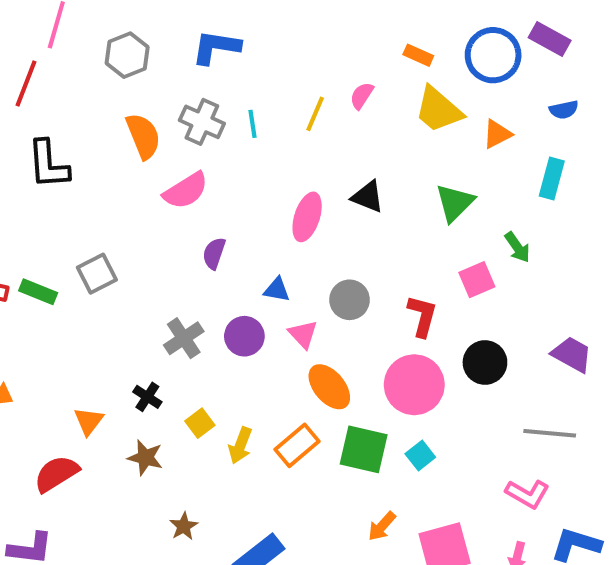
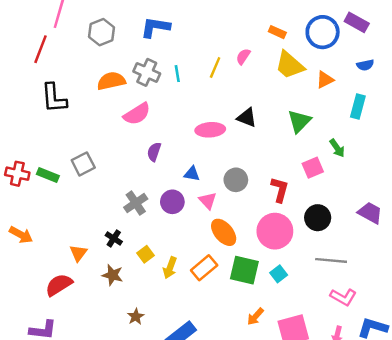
orange semicircle: (143, 136) -> (111, 81), turned -80
pink ellipse: (307, 217) -> (210, 130), turned 68
gray line: (550, 433) -> (331, 260), moved

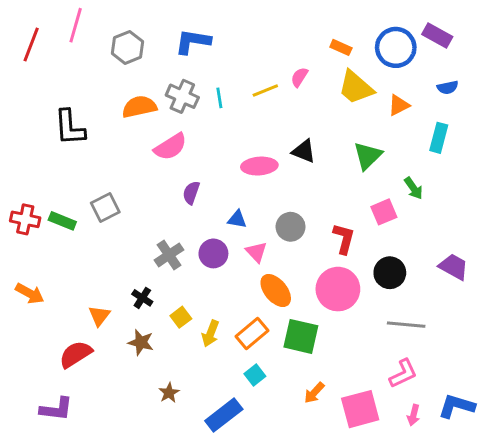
red line: (40, 49) -> (31, 44), moved
yellow line: (215, 68) -> (265, 90), turned 45
cyan square: (279, 274) -> (255, 375), moved
pink L-shape: (343, 297) -> (403, 374), moved, turned -55

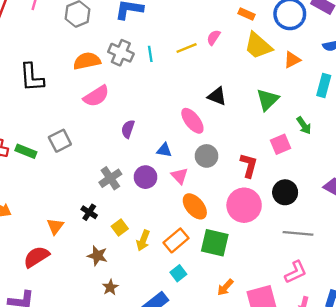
pink semicircle: (170, 147) -> (96, 96), moved
pink ellipse: (259, 166) -> (192, 121), moved, turned 56
brown star: (141, 342) -> (97, 256), moved

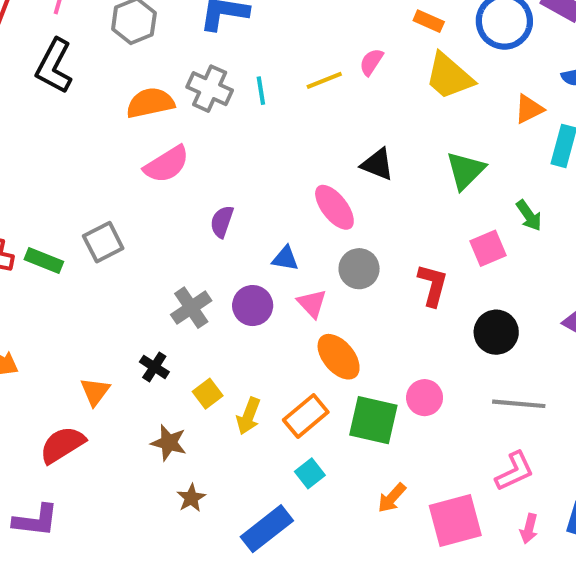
orange triangle: (292, 60) -> (529, 109), moved
black L-shape: (32, 77) -> (54, 66), moved, turned 32
pink circle: (244, 205) -> (425, 398), moved, size x0.6

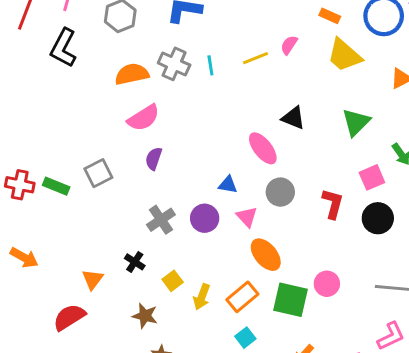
purple semicircle: (222, 222) -> (154, 159), moved
black circle: (496, 332) -> (378, 218), moved

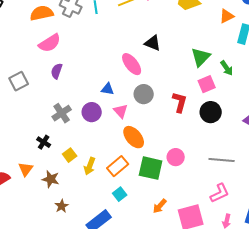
green triangle: (356, 122) -> (201, 57), moved
orange triangle: (93, 279) -> (26, 169), moved

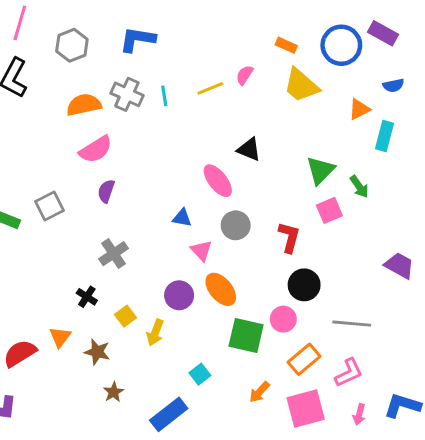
purple circle: (92, 112) -> (179, 295), moved
black circle: (211, 112) -> (304, 285), moved
orange rectangle: (118, 166) -> (304, 359), moved

